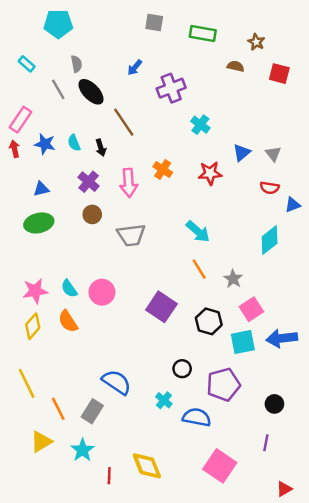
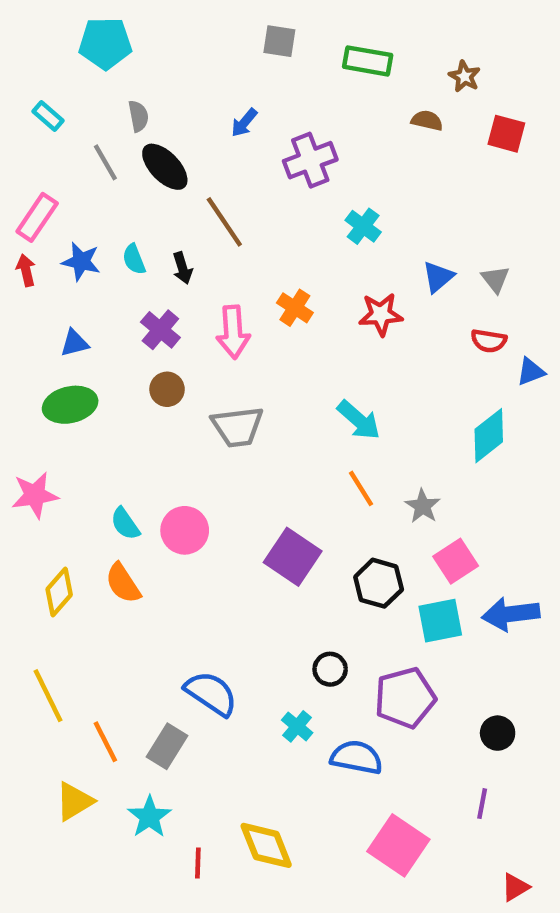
pink star: (35, 291) -> (35, 495), moved

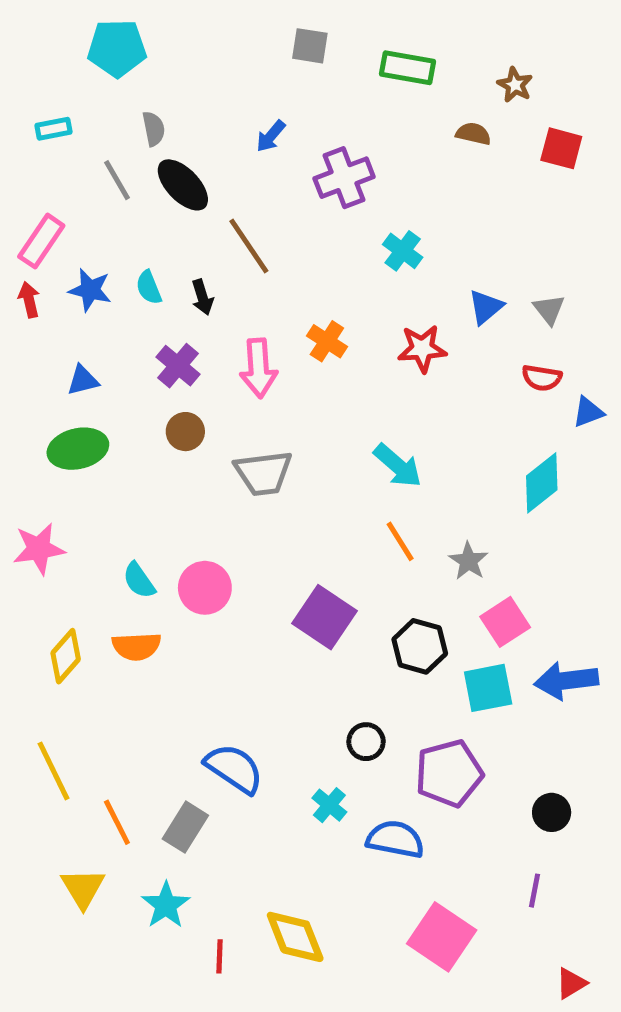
cyan rectangle: (48, 116) -> (53, 129), turned -52
orange semicircle: (123, 583) -> (136, 646), turned -60
yellow triangle: (74, 801) -> (83, 888), turned -30

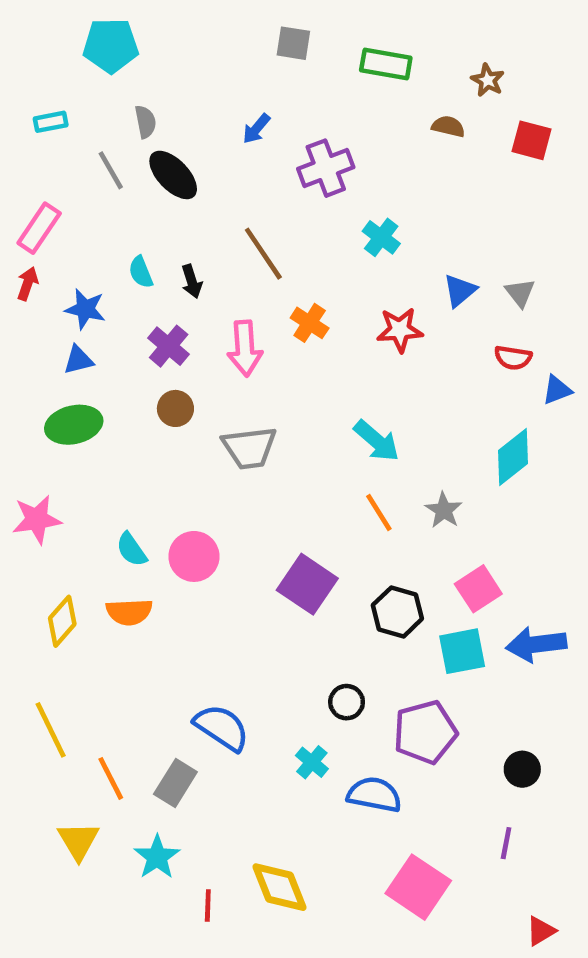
brown line: (249, 246) -> (263, 254), moved
blue star: (90, 290) -> (85, 309), moved
red arrow: (29, 300) -> (27, 284), turned 32
gray star: (469, 561) -> (444, 510), moved

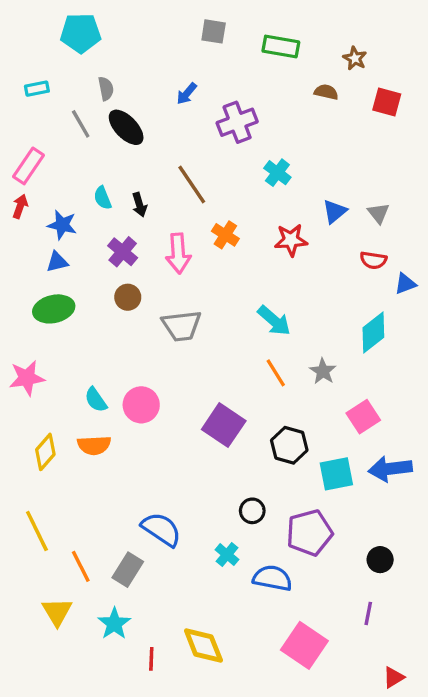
pink square: (478, 589) -> (363, 417), moved

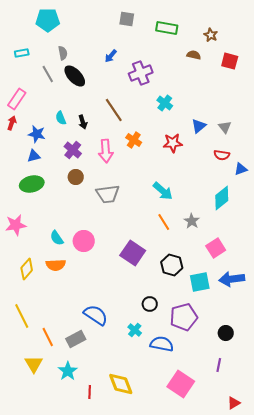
gray rectangle: (128, 570) -> (76, 339), turned 30

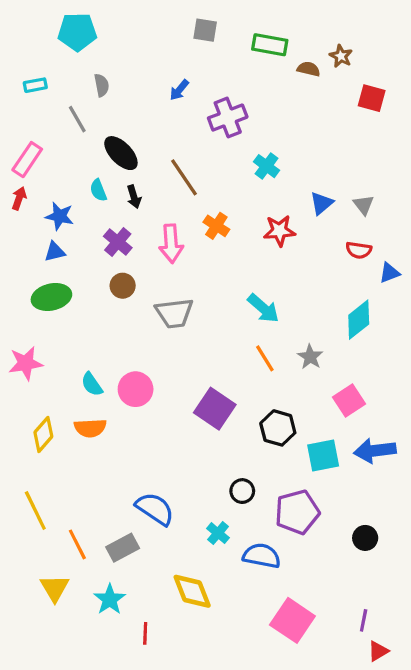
brown semicircle: (194, 55) -> (309, 69), moved
black ellipse: (75, 76) -> (121, 153), moved
purple line: (219, 365) -> (364, 620), moved
yellow diamond: (121, 384) -> (192, 591), moved

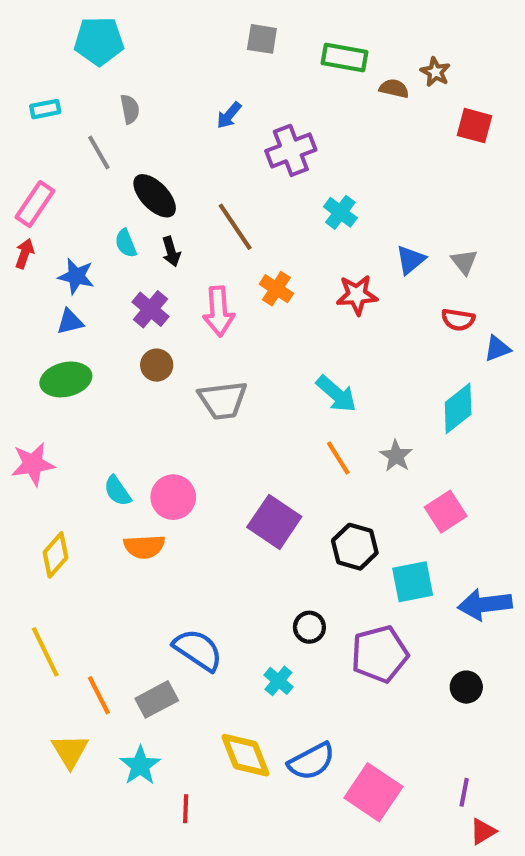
orange semicircle: (90, 428) -> (144, 547), moved
blue arrow: (375, 451) -> (485, 604), moved
blue semicircle: (262, 556) -> (311, 761), moved, turned 141

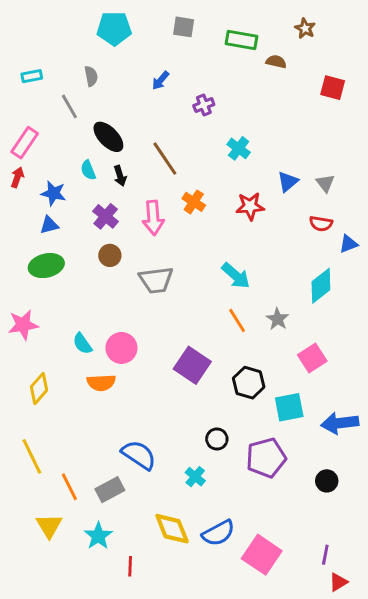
cyan pentagon: (99, 41) -> (114, 28), moved
brown star: (435, 72) -> (305, 28), moved
purple cross: (291, 150) -> (204, 105), size x0.6

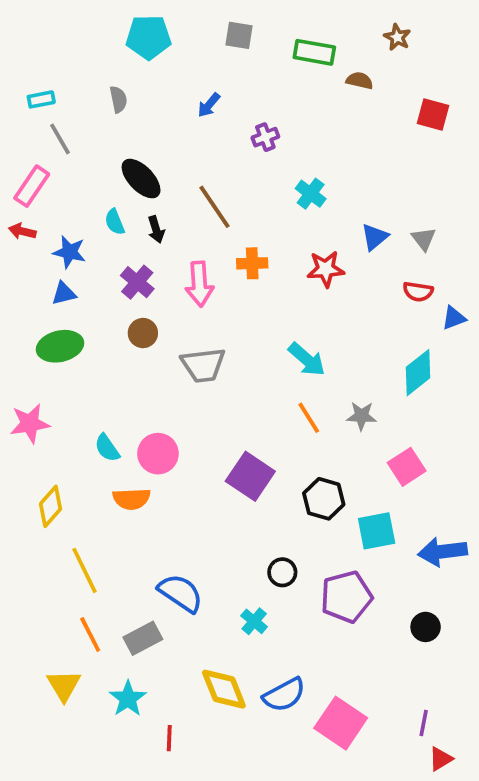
gray line: (69, 106) -> (60, 139), moved
red arrow: (17, 177) -> (22, 231), turned -96
orange cross: (194, 202) -> (252, 263), turned -35
gray star: (278, 319) -> (361, 416), turned -30
yellow line: (32, 456) -> (84, 570), moved

